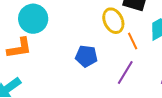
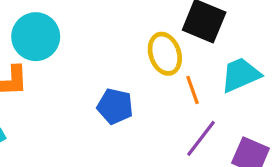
purple line: (125, 73) -> (201, 138), moved

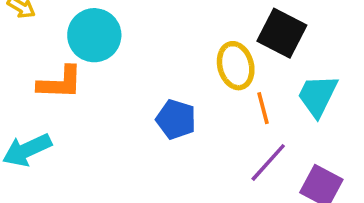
cyan trapezoid: (241, 75) -> (318, 96), turned -45

